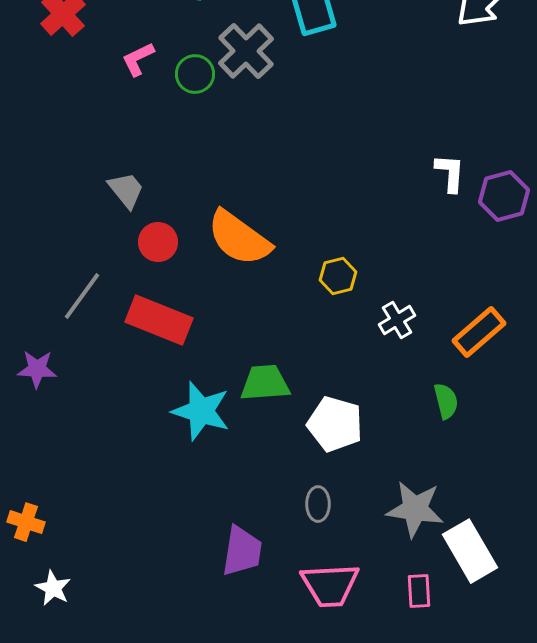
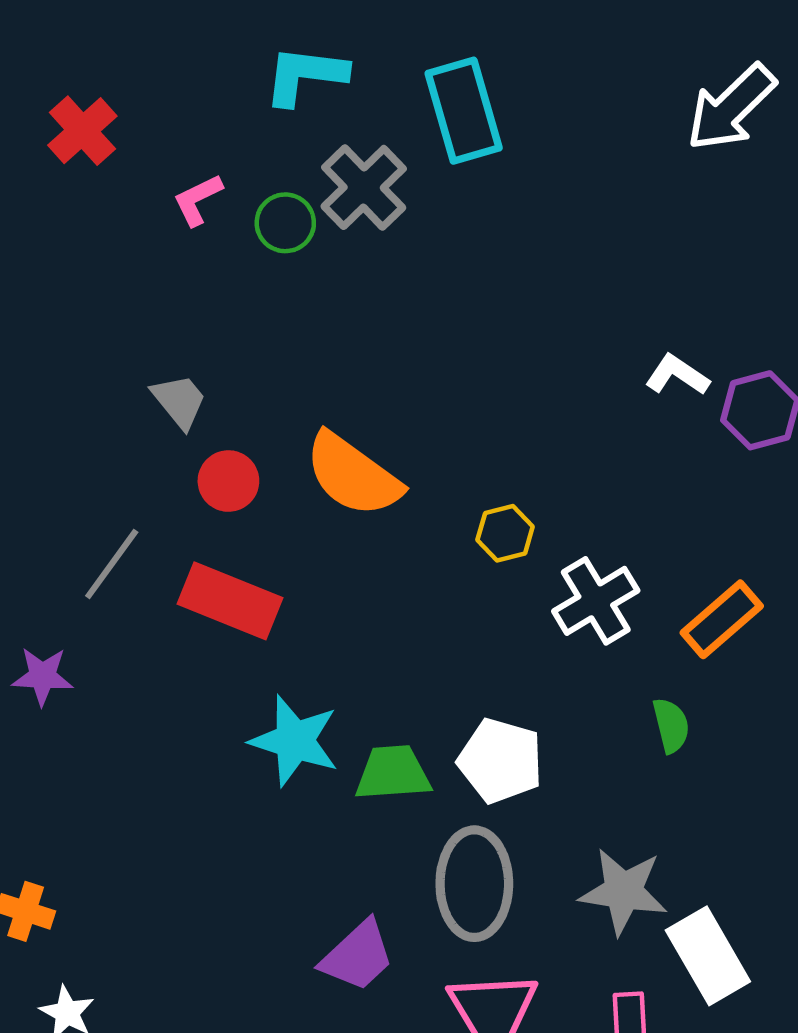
white L-shape: (450, 173) -> (677, 375), turned -60
white cross: (397, 320) -> (596, 601), size x1.5
green trapezoid: (265, 383) -> (393, 773), moved
gray ellipse: (318, 504) -> (474, 884), size x2.0
purple trapezoid: (242, 551) -> (358, 956), turned 38

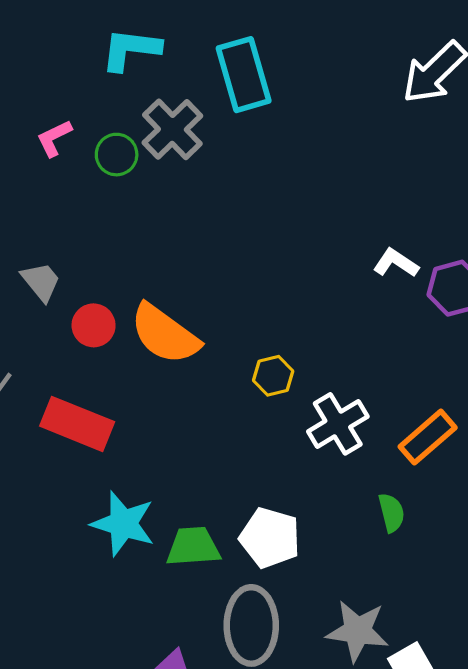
red circle: (228, 481) -> (94, 325), moved

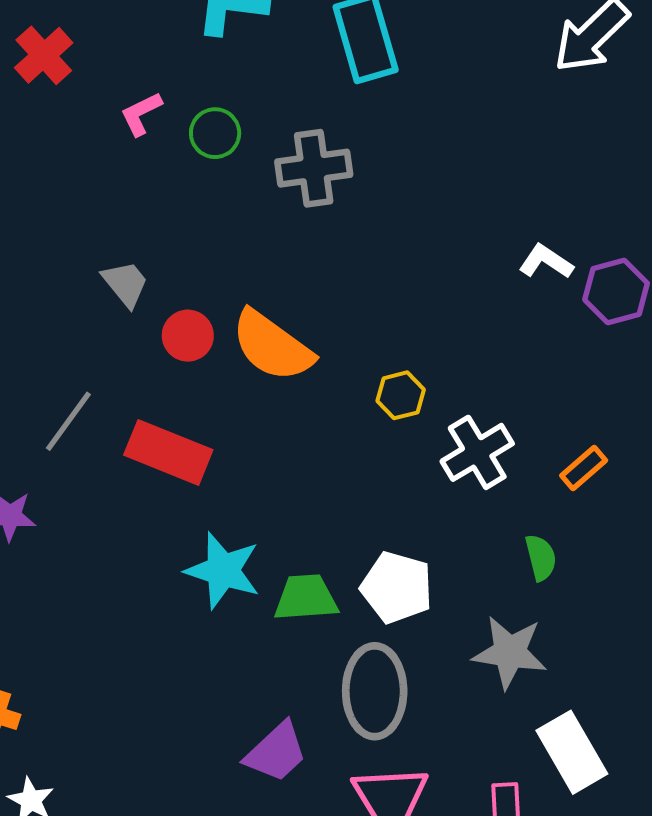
gray cross: (172, 129) -> (314, 168), moved, turned 36
orange rectangle: (428, 437) -> (584, 468), size x0.7
gray star: (357, 631) -> (510, 652), moved

